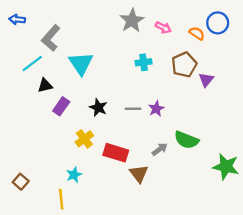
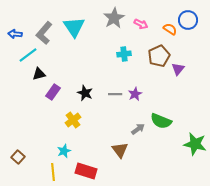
blue arrow: (17, 19) -> (15, 34), moved
cyan triangle: (81, 63) -> (74, 27), moved
red rectangle: (116, 153) -> (86, 171), moved

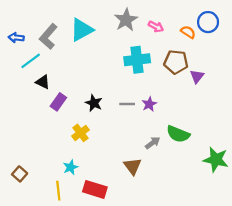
cyan triangle: (74, 27) -> (82, 30), turned 35
cyan cross: (124, 54) -> (137, 60), size x1.6
brown pentagon: (159, 56) -> (176, 62), turned 30
black triangle: (39, 74) -> (43, 82), turned 40

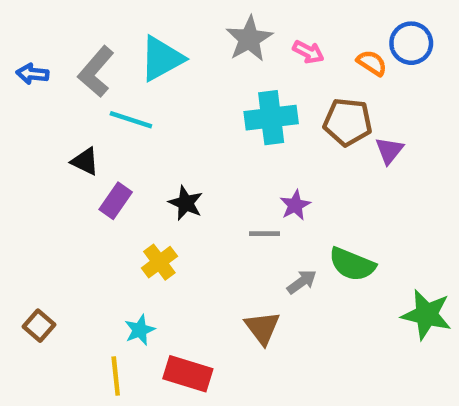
cyan line: (31, 61) -> (131, 120), moved, turned 55
gray line: (127, 104) -> (265, 234), moved
brown square: (20, 174) -> (39, 326), moved

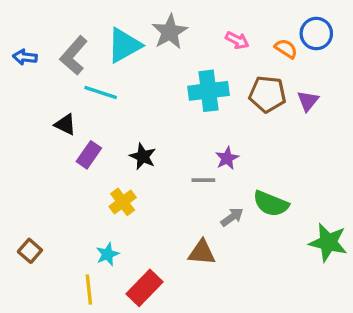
gray star: (249, 39) -> (170, 32), moved
purple triangle: (389, 150) -> (308, 101), moved
brown triangle: (262, 328) -> (202, 253), turned -48
red rectangle: (188, 374) -> (144, 288), turned -63

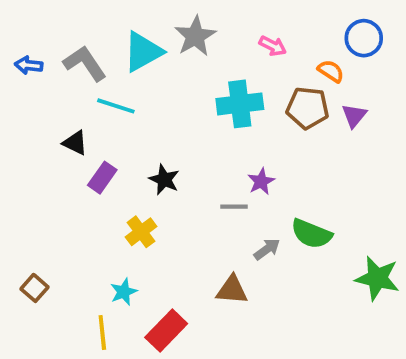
orange semicircle: (286, 49) -> (331, 71), moved
gray L-shape: (74, 55) -> (85, 63), turned 105

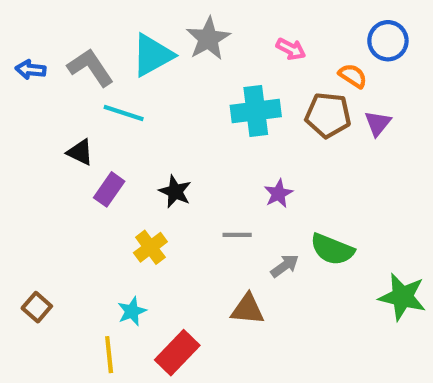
gray line: (234, 207) -> (237, 235), moved

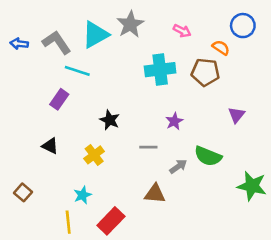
purple triangle: (378, 123) -> (236, 115), moved
black triangle: (80, 152) -> (50, 146), moved
purple rectangle: (109, 189) -> (59, 99), moved

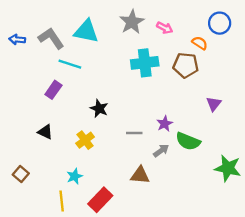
gray star: (130, 24) -> (132, 22), moved
cyan triangle: (95, 35) -> (86, 31), turned 40
purple star: (174, 121) -> (165, 124), moved

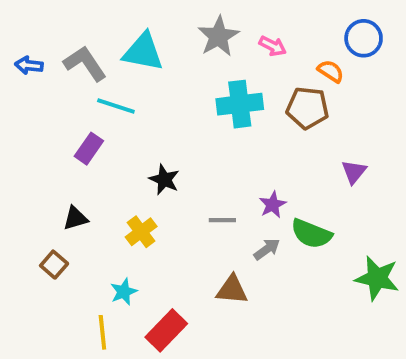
black triangle: (45, 132) -> (75, 218), turned -42
brown square: (21, 174) -> (54, 265), moved

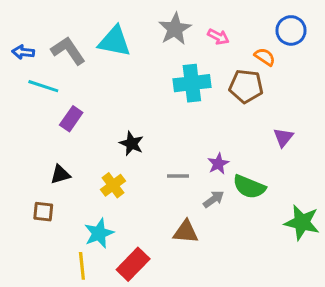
cyan line: (116, 106) -> (43, 86), moved
brown square: (54, 265) -> (43, 212), turned -35
cyan star: (124, 292) -> (99, 233), size x1.4

